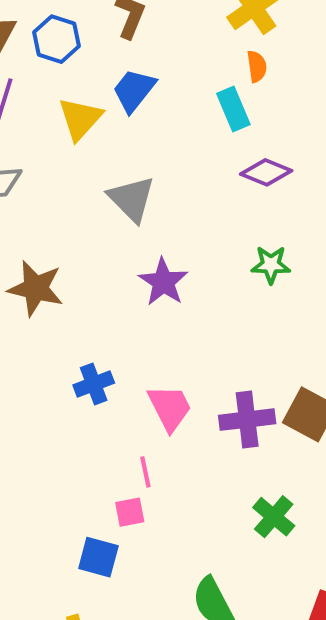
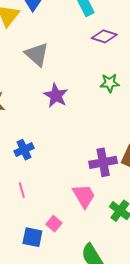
pink trapezoid: (170, 408) -> (84, 196), moved
pink line: (145, 472) -> (22, 190), moved
pink square: (130, 512) -> (54, 224), moved, turned -35

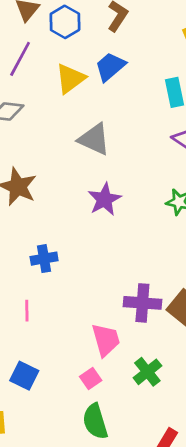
gray triangle: (37, 54) -> (94, 139), turned -32
pink square: (54, 224) -> (91, 378), moved

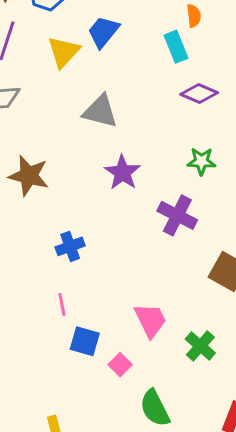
purple cross: (142, 303) -> (177, 215), moved, turned 33
blue square: (24, 376) -> (85, 341), moved
pink square: (91, 378) -> (120, 365), moved

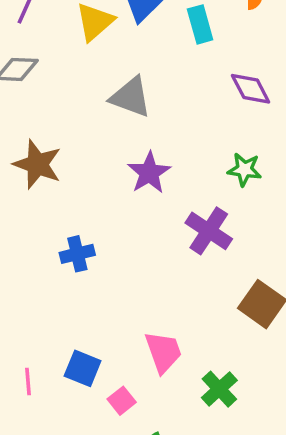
cyan rectangle: (176, 47) -> (200, 24), moved
purple diamond: (199, 94) -> (251, 89), turned 33
pink line: (62, 304) -> (28, 382), moved

